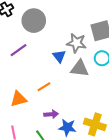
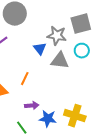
orange line: (44, 87) -> (25, 79), turned -32

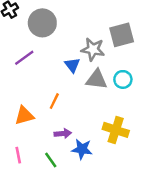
cyan circle: (82, 51) -> (123, 79), moved
yellow cross: (75, 116) -> (116, 130), moved

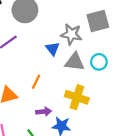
yellow cross: (116, 130) -> (77, 97), moved

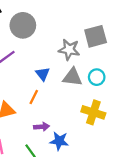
blue triangle: (53, 49) -> (43, 74), moved
yellow cross: (77, 97) -> (93, 112), moved

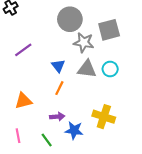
gray circle: (23, 25) -> (70, 19), moved
orange line: (34, 97) -> (59, 88), moved
yellow cross: (93, 112) -> (104, 117), moved

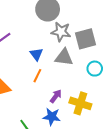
gray square: (109, 30) -> (85, 39), moved
cyan circle: (110, 69) -> (95, 69), moved
purple arrow: (57, 117) -> (56, 96), moved, turned -48

